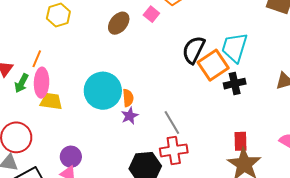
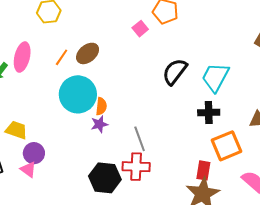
brown ellipse: (119, 23) -> (88, 53), moved
orange line: (37, 59) -> (62, 57), moved
orange square: (213, 65) -> (227, 146), moved
pink ellipse: (42, 83) -> (22, 57), moved
yellow trapezoid: (51, 101) -> (16, 130), moved

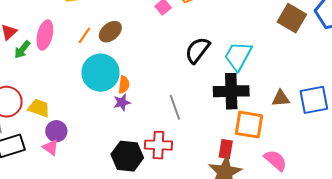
black cross: (209, 113) -> (231, 91), size x1.6
gray line: (140, 139) -> (175, 107), moved
orange square: (227, 146) -> (249, 125), turned 32

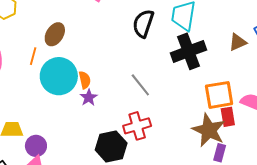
orange line: (84, 35) -> (33, 56), moved
orange square: (249, 125) -> (219, 95), moved
red rectangle: (226, 149) -> (228, 117), moved

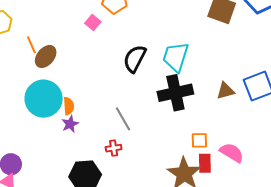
orange line: (33, 56) -> (31, 45), moved, turned -48
orange square: (219, 95) -> (199, 140), size x0.6
red cross: (137, 126) -> (114, 148), moved, size x0.6

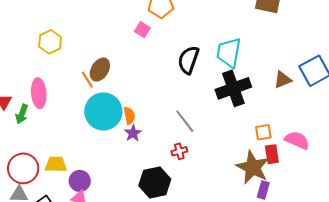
orange line: (31, 45) -> (87, 80), moved

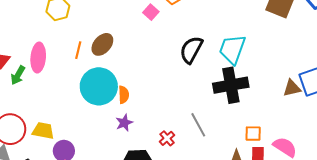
orange line: (87, 80) -> (78, 50), moved, turned 36
brown triangle: (283, 80) -> (292, 88), moved
gray line: (185, 121) -> (198, 125), moved
purple star: (133, 133) -> (124, 123), moved
red cross: (179, 151) -> (167, 138), turned -35

